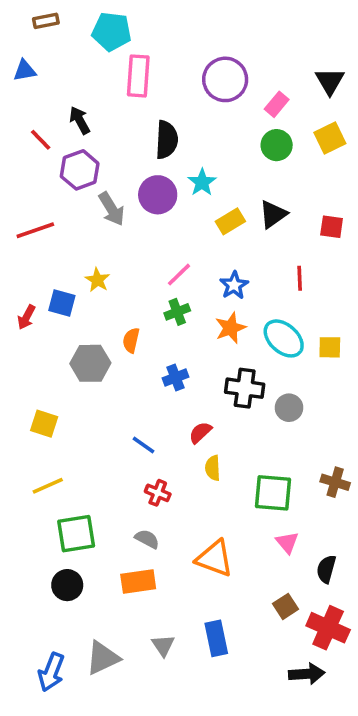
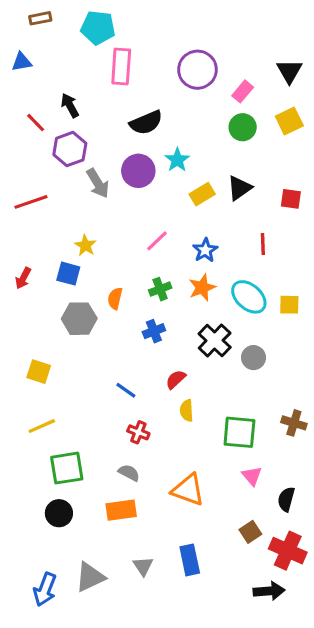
black semicircle: (167, 140) -> (146, 123), turned 64
blue square: (62, 303) -> (68, 274), moved
green cross: (177, 312) -> (160, 289), moved
black cross: (245, 388) -> (215, 340), turned 36

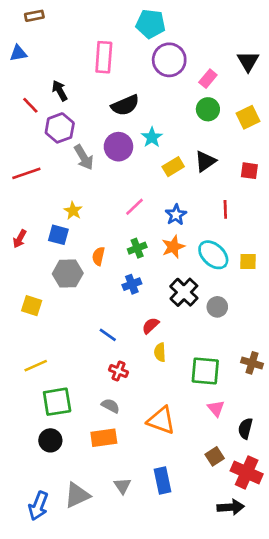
cyan pentagon: (98, 28) -> (151, 24), moved
yellow square: (289, 121) -> (248, 117), moved
yellow square: (39, 372) -> (32, 306), moved

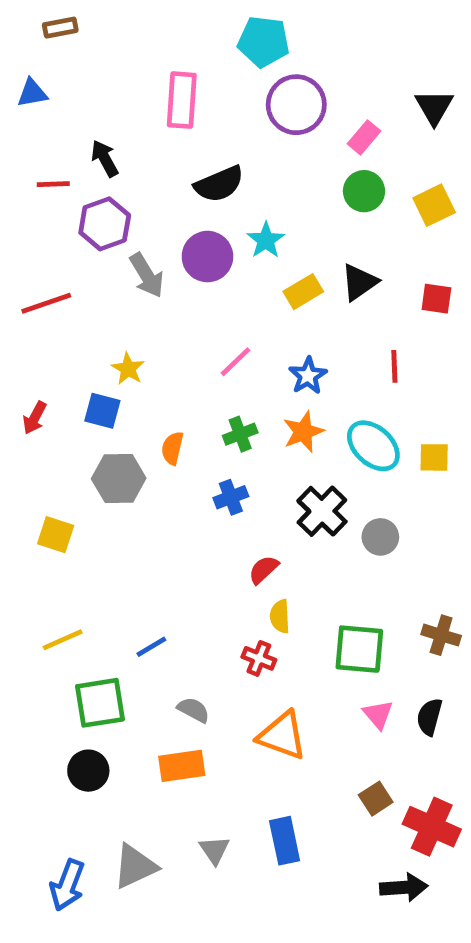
red line: (30, 105) -> (53, 184), turned -48
blue line: (108, 335) -> (151, 647), moved, turned -66
red cross: (118, 371) -> (259, 658), moved
black semicircle: (245, 428) -> (429, 717), moved

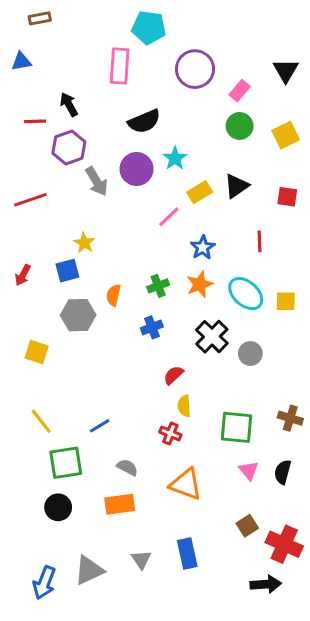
cyan pentagon: (264, 42) -> (149, 28), moved
pink line: (236, 362) -> (169, 217), moved
blue square: (102, 411) -> (67, 271), turned -30
yellow line: (63, 640) -> (41, 421), turned 76

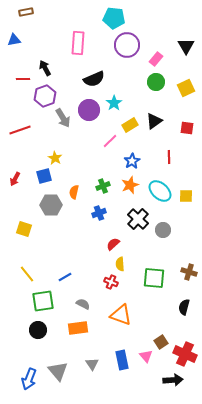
cyan pentagon: (149, 28) -> (114, 18), moved
pink triangle: (249, 470) -> (146, 356), moved
gray triangle: (89, 570) -> (58, 371), turned -45

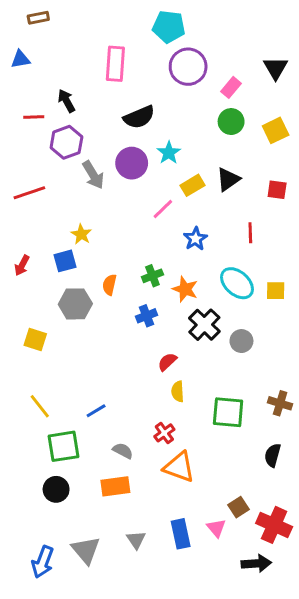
orange star: (130, 185) -> (185, 289), moved, turned -30
red cross: (111, 282) -> (164, 433), moved, turned 32

